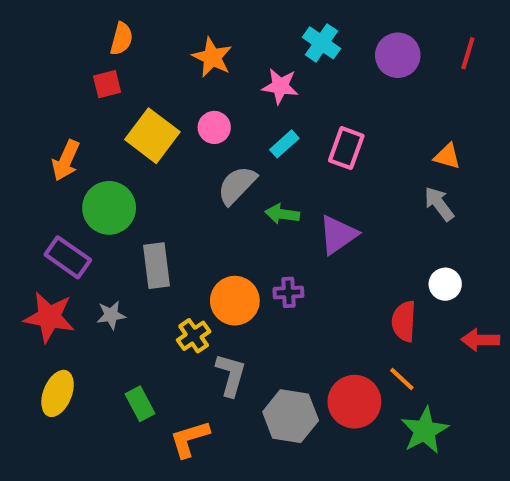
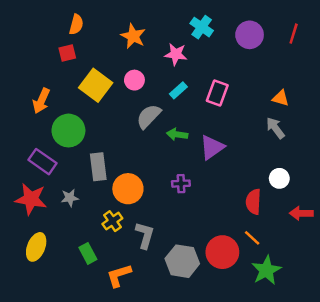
orange circle: (235, 301) -> (128, 189), moved
yellow cross: (194, 336) -> (112, 221), moved

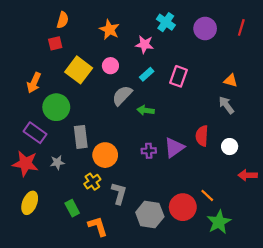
purple triangle: (212, 147) -> (174, 148), moved
red semicircle: (253, 202) -> (202, 136), moved
orange L-shape: (119, 275) -> (98, 226), turned 90

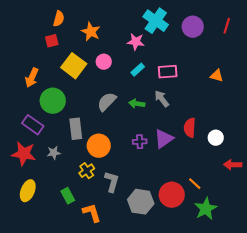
cyan cross: (166, 22) -> (156, 21), size x1.4
orange star: (109, 30) -> (91, 32), moved
pink rectangle: (179, 76) -> (168, 72), turned 66
gray semicircle: (122, 95) -> (107, 102), moved
gray arrow: (226, 105) -> (162, 99), moved

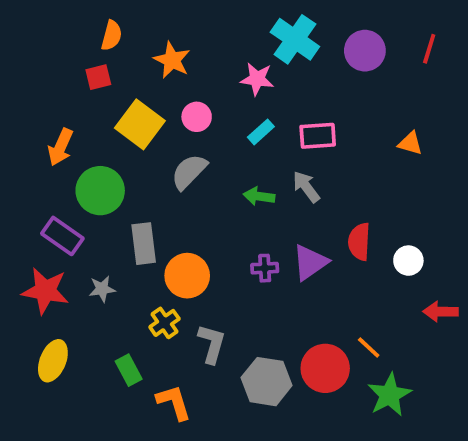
gray semicircle: (107, 102) -> (189, 172), moved

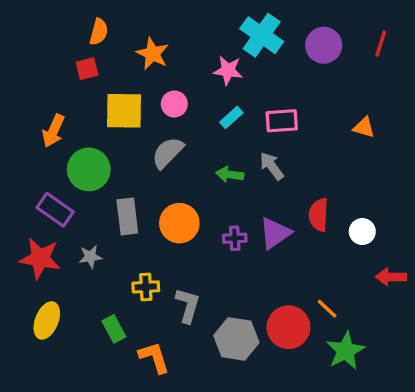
yellow square: (140, 124) -> (124, 111), turned -36
orange circle: (187, 276) -> (179, 223), moved
yellow cross: (164, 323) -> (146, 287), turned 32

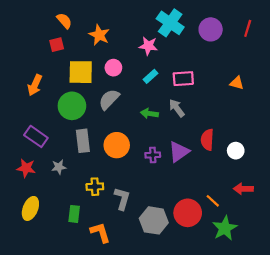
orange semicircle: (99, 32) -> (64, 21), turned -56
green circle: (89, 169) -> (72, 106), moved
red star: (40, 258) -> (26, 168), size x0.7
red arrow: (391, 277) -> (243, 189), moved
green rectangle: (114, 329) -> (74, 214), turned 35

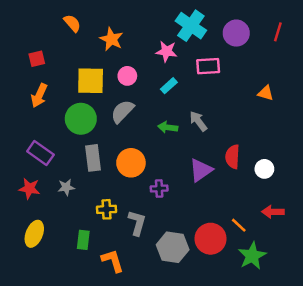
red square: (57, 45) -> (37, 59), moved
pink rectangle: (183, 79) -> (208, 66), moved
purple cross: (153, 155) -> (159, 188), moved

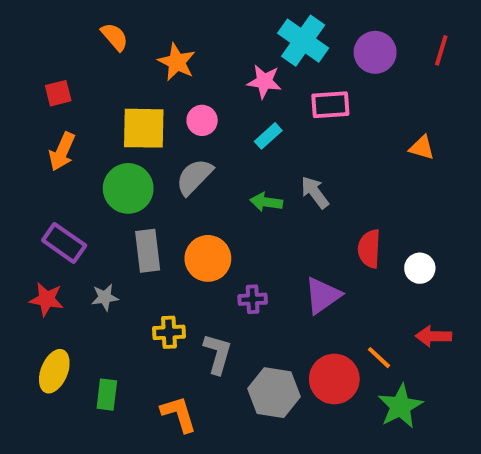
purple triangle: (201, 170) -> (323, 295), moved
green rectangle: (83, 240) -> (107, 395), moved

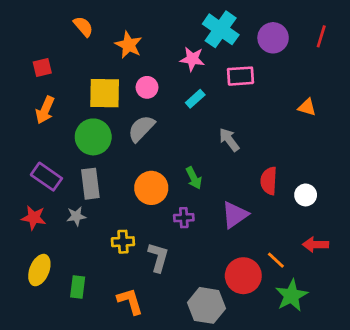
green arrow: (266, 202) -> (194, 178), moved, turned -125
gray rectangle: (148, 251) -> (90, 184), moved
gray hexagon: (274, 393) -> (206, 305), moved

